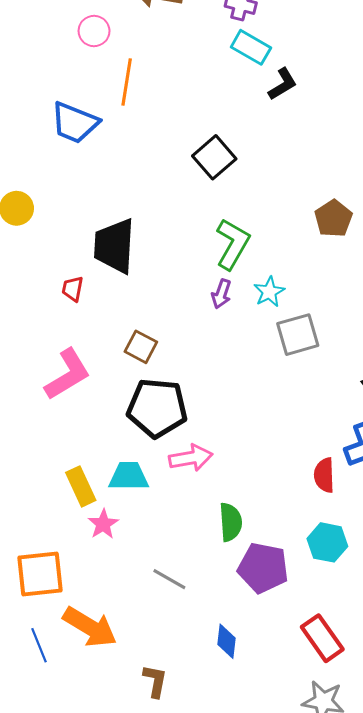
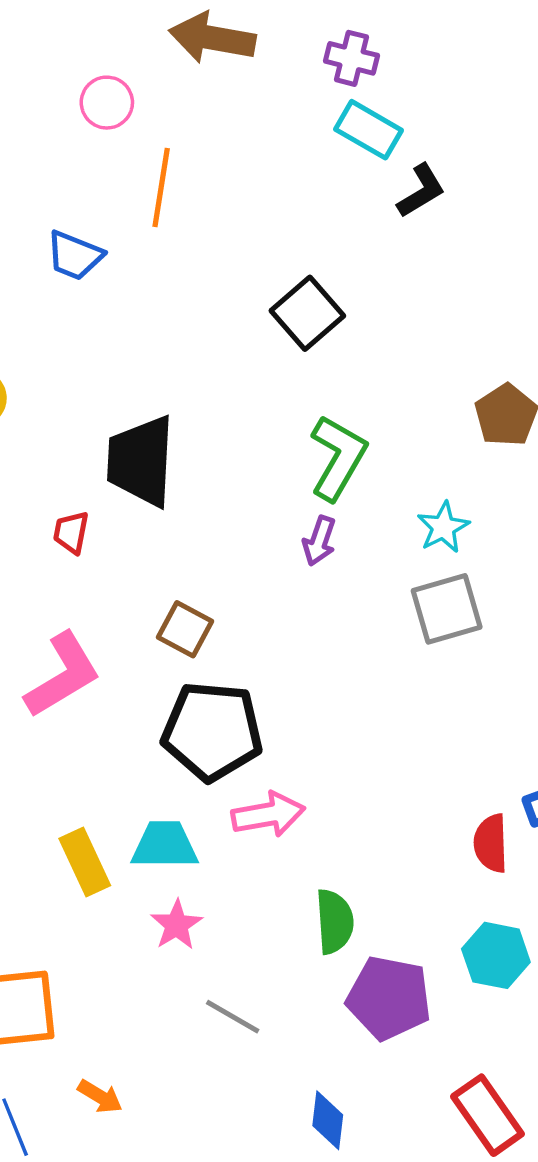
blue trapezoid: (75, 123) -> (75, 255), size x0.7
cyan star: (269, 292) -> (443, 527), moved
pink star: (103, 524) -> (177, 925), moved
orange arrow: (90, 627) -> (100, 1097), size x0.5

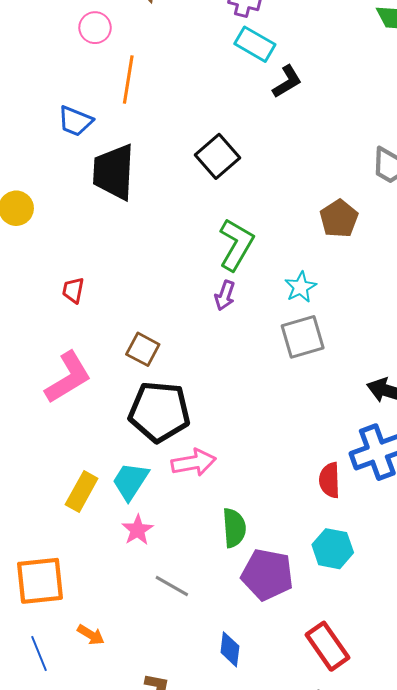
black trapezoid: (141, 461) -> (114, 172), moved
cyan trapezoid: (165, 845) -> (130, 481), turned -57
yellow rectangle: (85, 862) -> (82, 492), turned 54

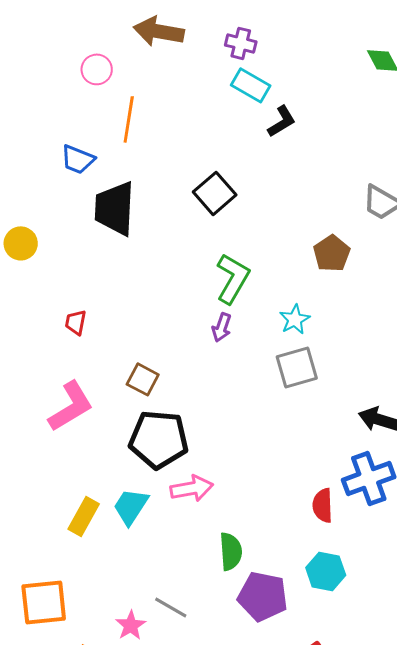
pink star: (138, 530) -> (131, 625), moved

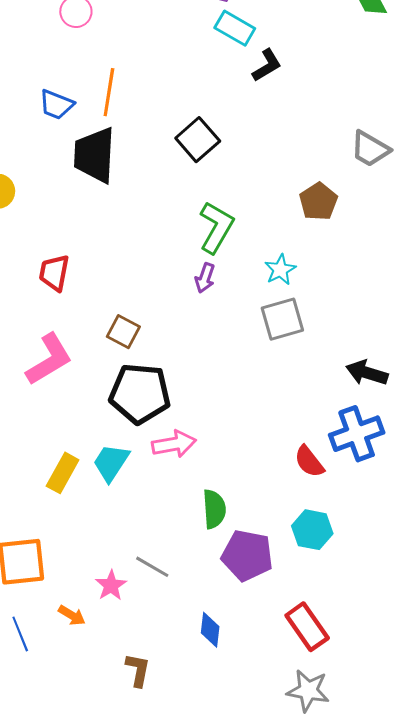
orange line: (129, 119) -> (109, 92), moved
red trapezoid: (76, 322) -> (54, 273), size x1.4
red semicircle: (323, 505) -> (309, 462), turned -36

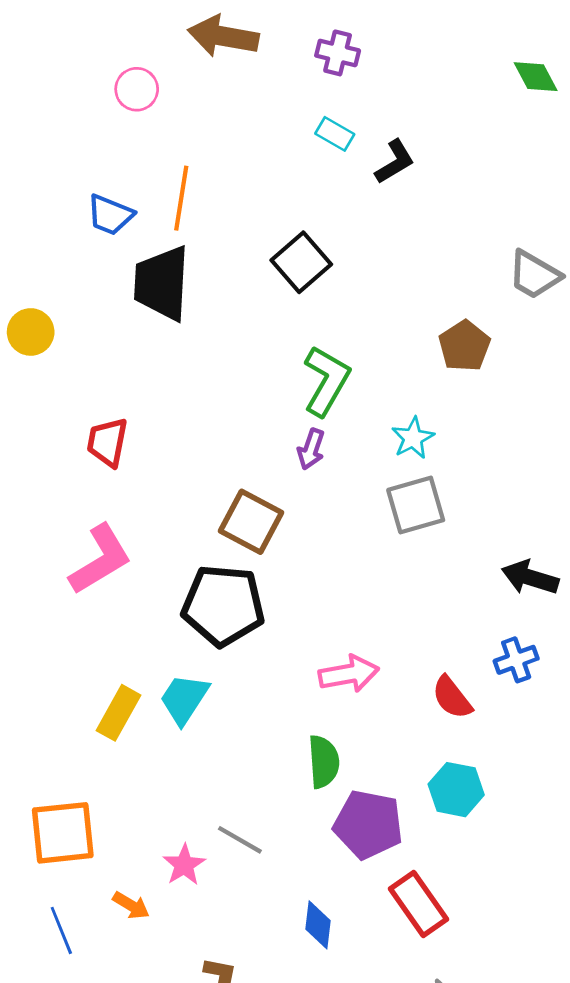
cyan rectangle: (235, 28) -> (335, 134), moved, size x0.7
brown square: (123, 332) -> (251, 522), moved, size x1.4
blue cross: (357, 434) -> (516, 660), size x0.6
pink arrow: (174, 444) -> (349, 674), moved
red rectangle: (307, 627) -> (418, 904), moved

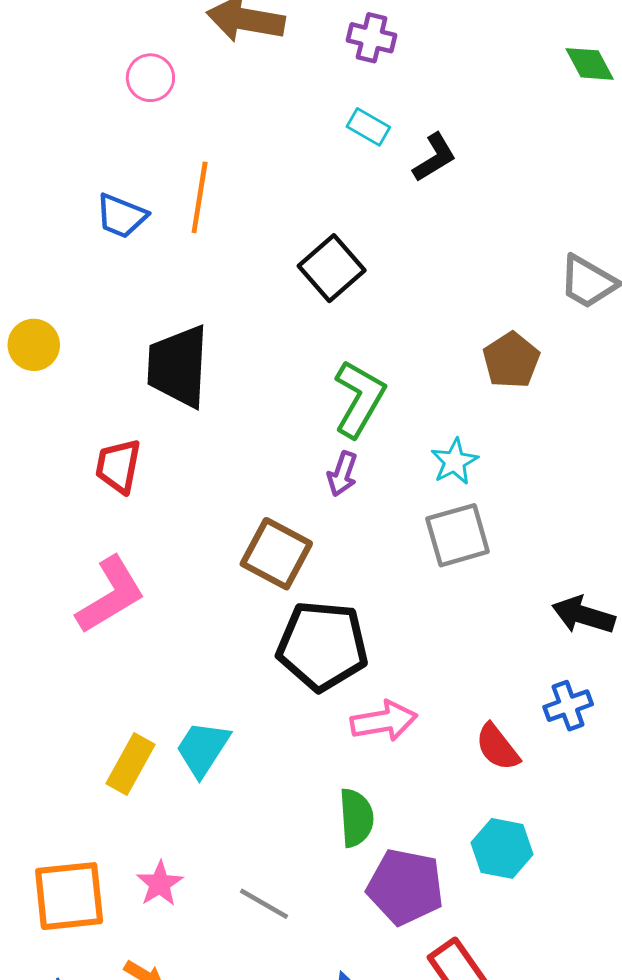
black trapezoid: (162, 283) -> (178, 366), moved
black pentagon: (223, 605) -> (322, 646), moved
pink star: (184, 865) -> (160, 884), moved

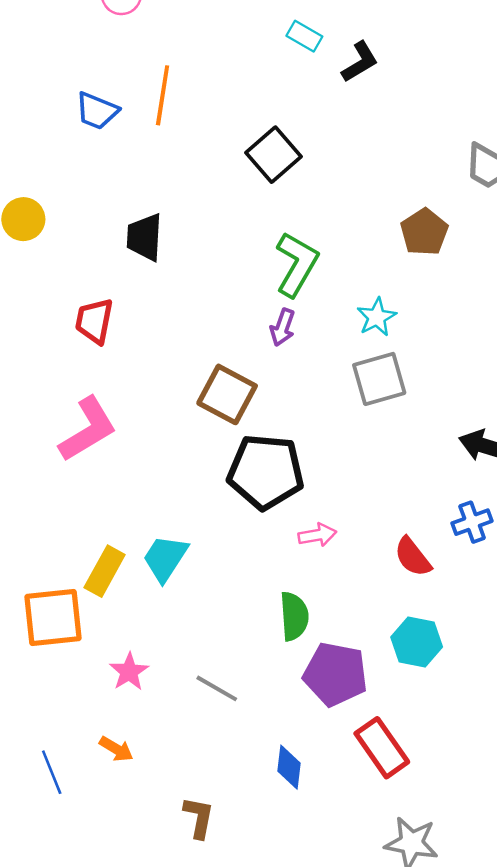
black trapezoid: (178, 366) -> (145, 237), size x0.7
pink arrow: (384, 721) -> (317, 535), size x0.7
orange square: (69, 896) -> (53, 618), moved

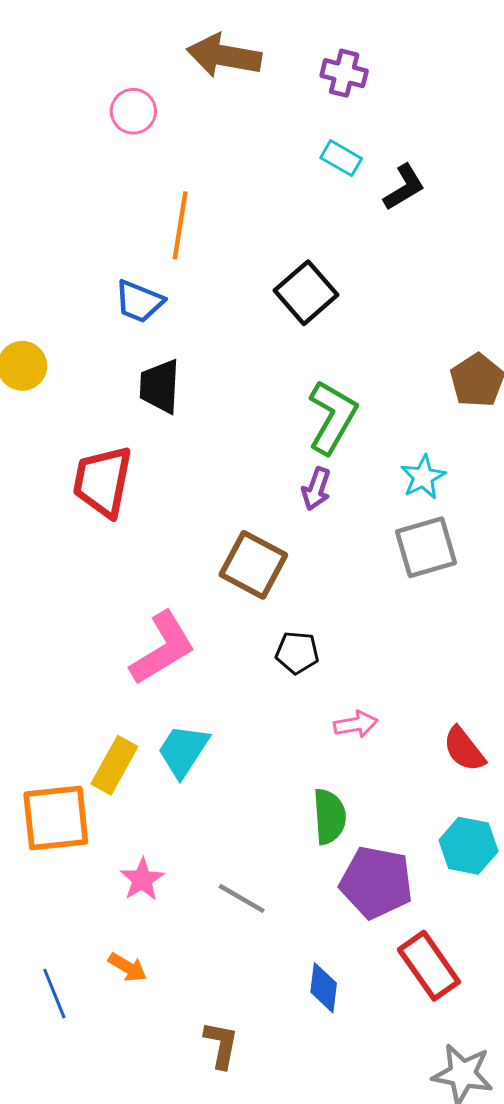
blue trapezoid: (97, 111) -> (139, 301), moved
red trapezoid: (94, 321) -> (103, 481), size x1.4
pink L-shape: (88, 429) -> (163, 648), moved
black pentagon: (266, 472) -> (297, 653), size x0.5

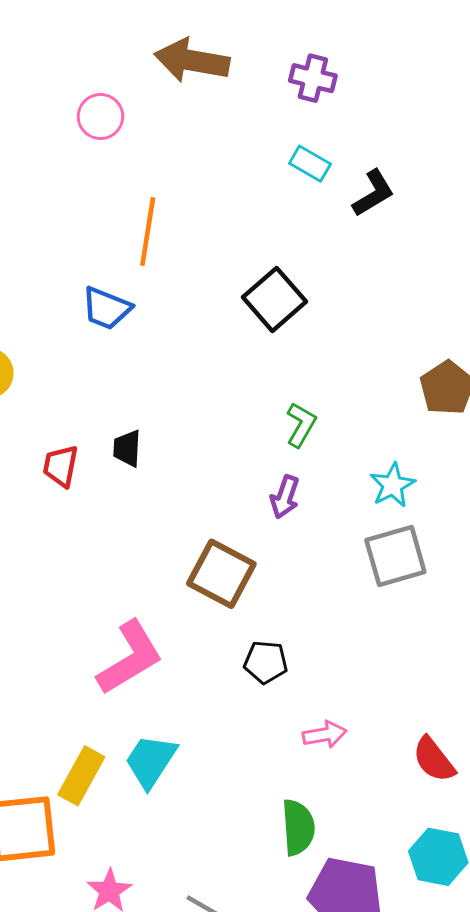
black trapezoid: (160, 386) -> (127, 448), moved, size x0.7
green L-shape: (332, 417) -> (301, 425), size x0.6
red trapezoid: (103, 481) -> (61, 466), moved, size x0.6

